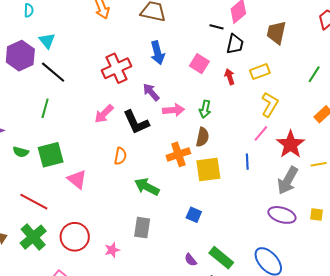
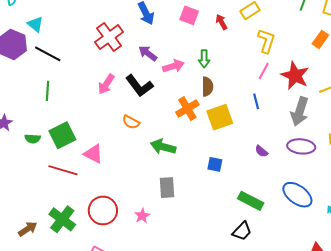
orange semicircle: (120, 156) -> (131, 122), turned 120
red line: (34, 202) -> (63, 170), moved
purple semicircle: (191, 260) -> (261, 151), moved

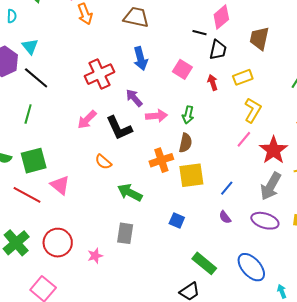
blue line: (256, 101) -> (227, 188), moved, turned 42

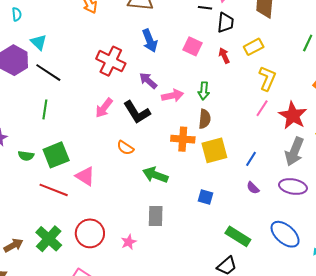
red cross: (99, 74) -> (111, 61), turned -32
orange cross: (161, 160) -> (183, 139), turned 30

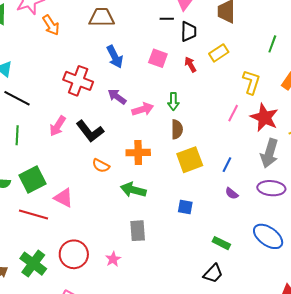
yellow L-shape: (267, 78) -> (251, 82), moved
pink arrow: (104, 108) -> (58, 126), moved
black L-shape: (137, 112) -> (90, 131), moved
orange cross: (183, 139) -> (138, 153), moved
green rectangle: (238, 236) -> (221, 243), size x0.7

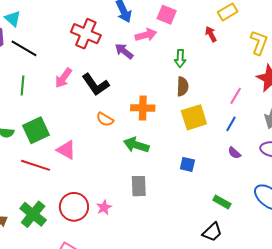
red arrow: (190, 64) -> (211, 34), moved
pink arrow: (143, 109) -> (146, 35), moved
pink line: (233, 113) -> (236, 96), moved
pink star: (113, 259) -> (104, 207), moved

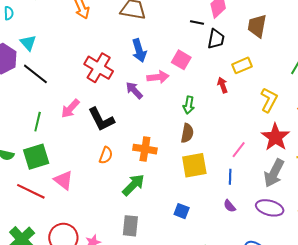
green line: (22, 85) -> (38, 122), moved
orange semicircle: (105, 119) -> (106, 155), turned -108
blue line: (231, 124) -> (230, 177), turned -35
green arrow: (136, 145) -> (133, 185), turned 110

